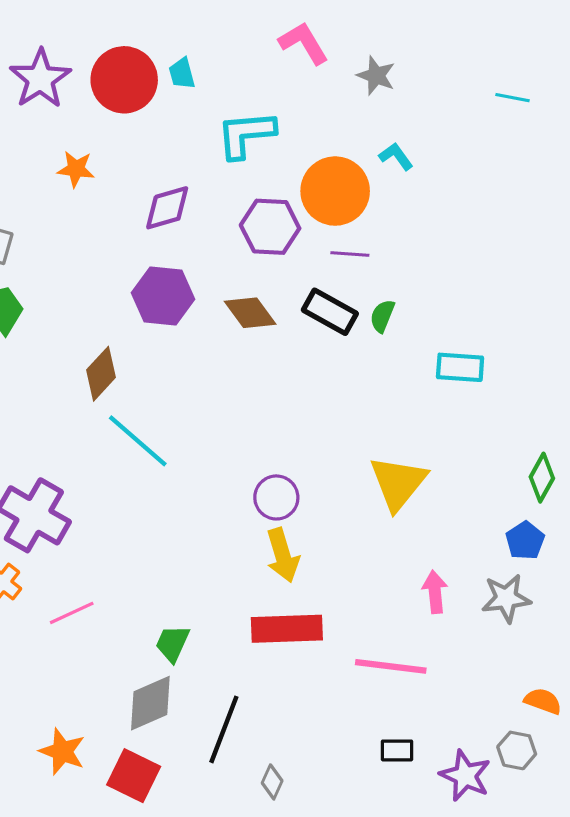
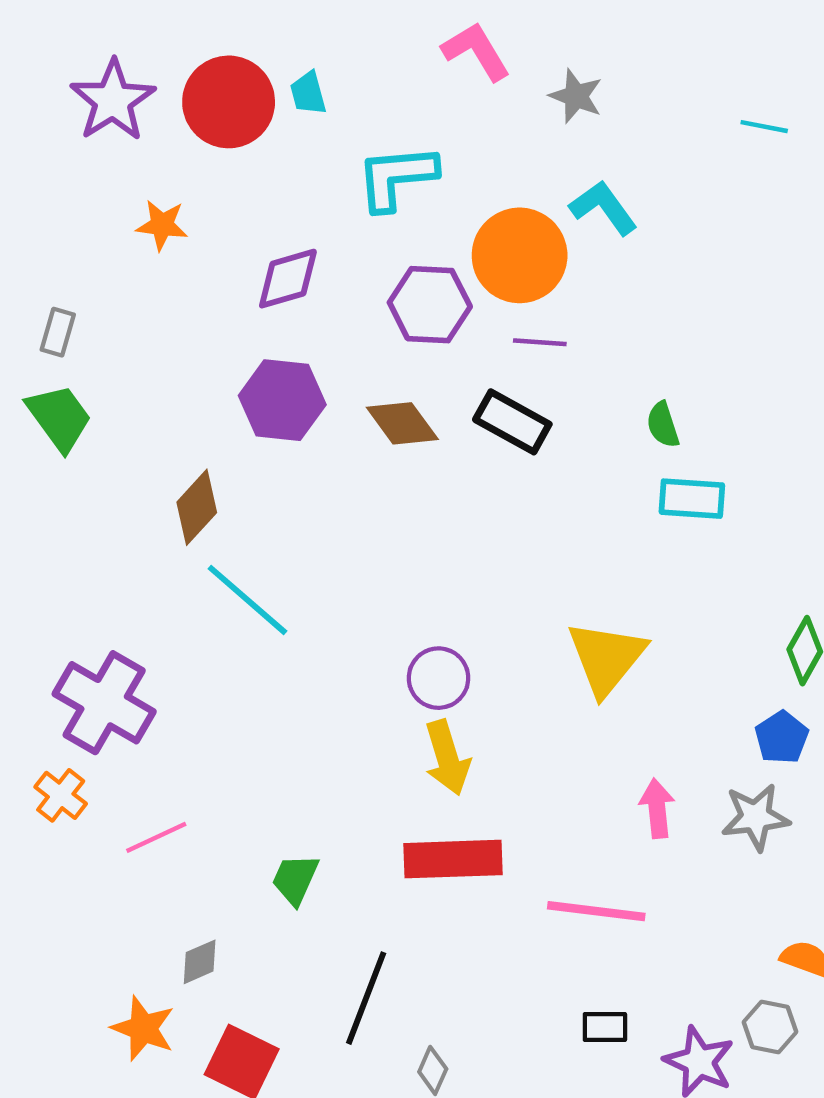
cyan L-shape: (396, 156) -> (604, 208), size x1.4
green semicircle: (382, 316) -> (663, 425), moved, turned -40
gray diamond: (150, 703) -> (200, 962), moved, size x0.6

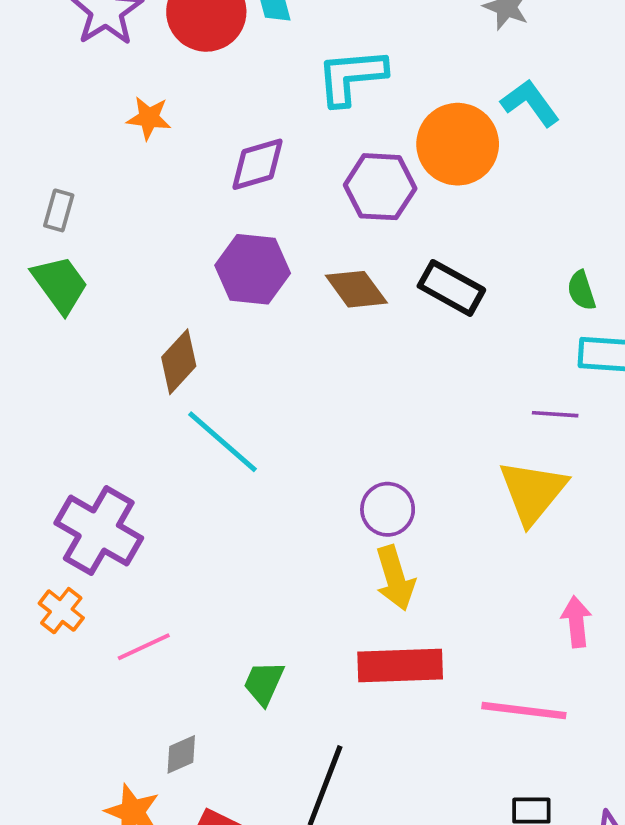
purple line: (540, 342) -> (555, 414), moved

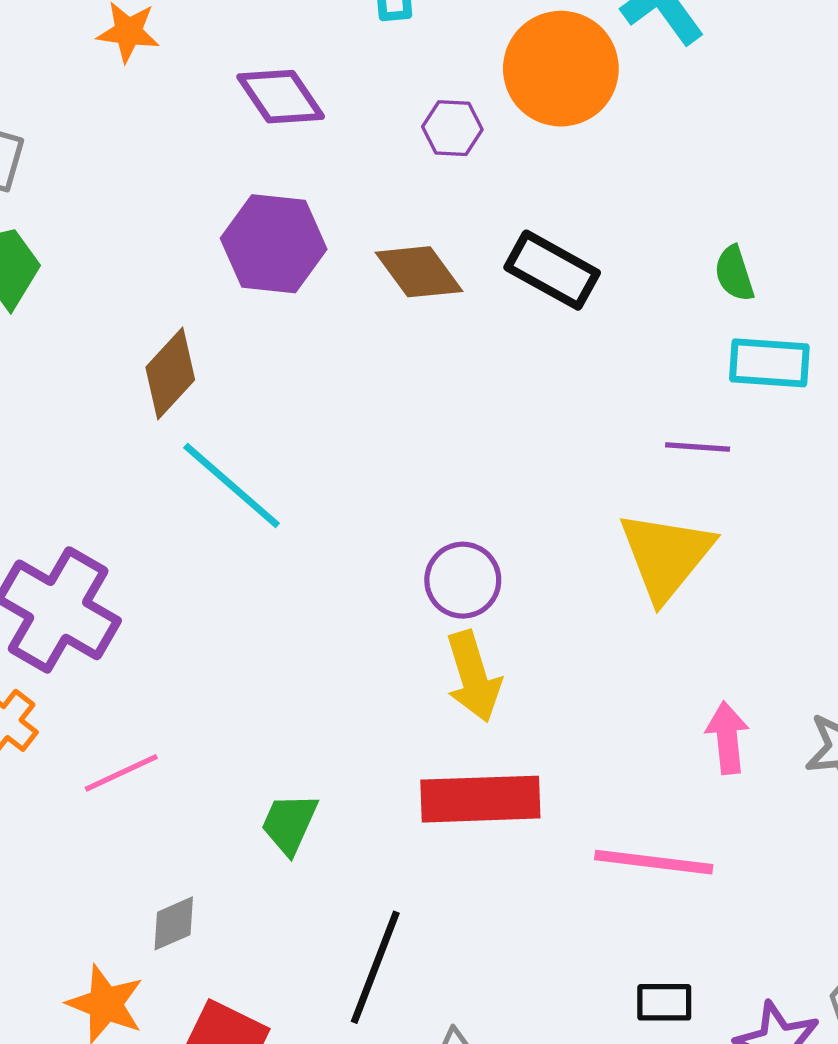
purple diamond: (258, 164) -> (281, 97), turned 72
purple hexagon: (380, 187) -> (452, 128), size x0.6

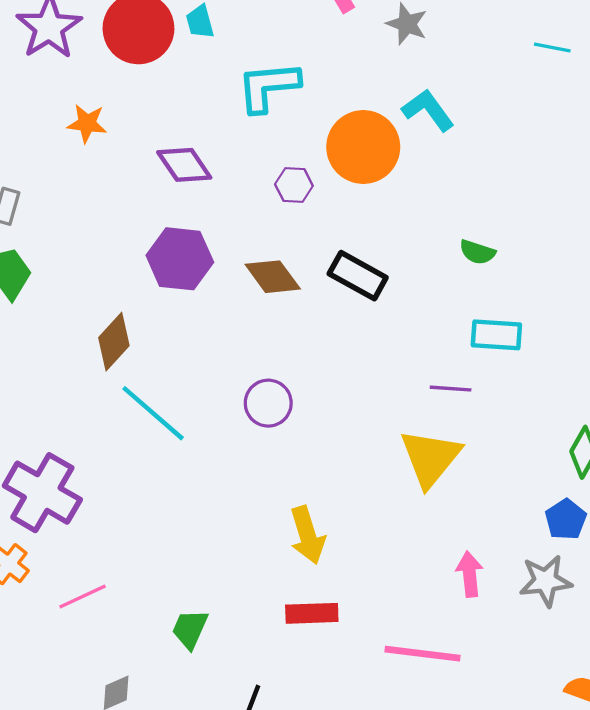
green semicircle: (734, 274) -> (477, 252), moved, turned -54
purple circle: (463, 580) -> (268, 403), moved
red rectangle: (480, 799) -> (312, 613), size x0.7

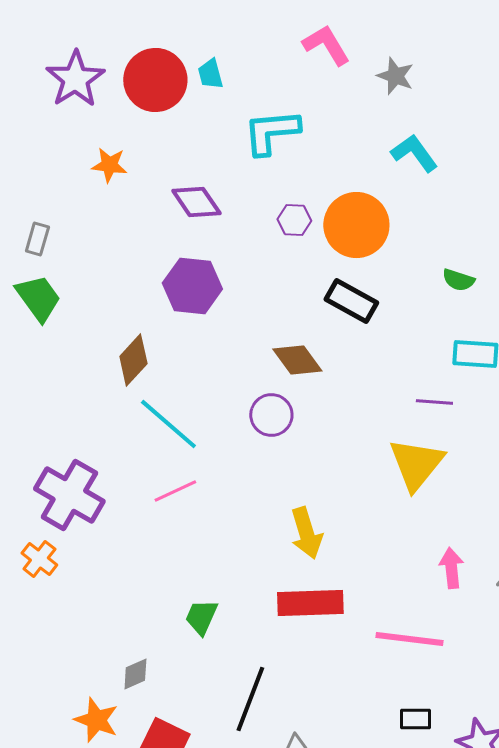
orange circle: (363, 147) -> (356, 225), moved
brown diamond: (273, 277) -> (297, 360), moved
pink line: (83, 597) -> (175, 491), moved
red rectangle: (312, 613) -> (310, 603), size x1.4

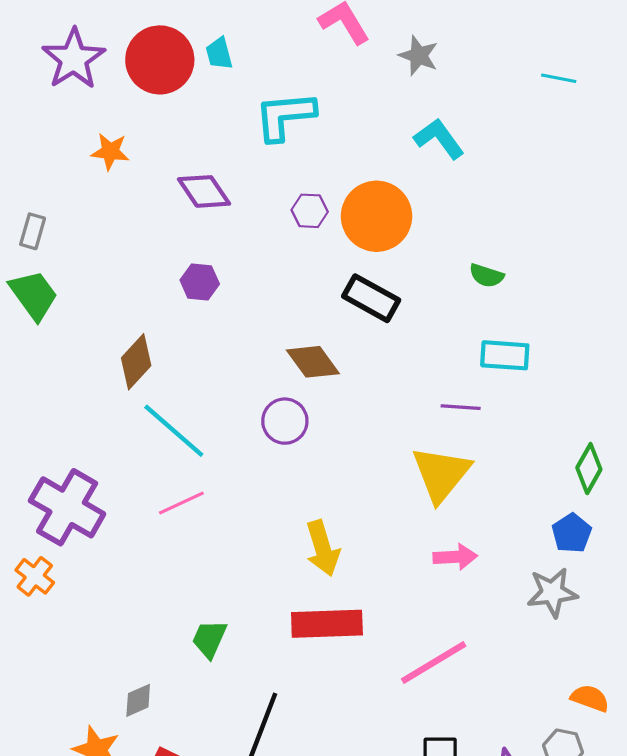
purple hexagon: (192, 286) -> (200, 282), size x0.6
pink arrow: (451, 568) -> (455, 557), moved, turned 93
pink line: (409, 639) -> (434, 663), turned -38

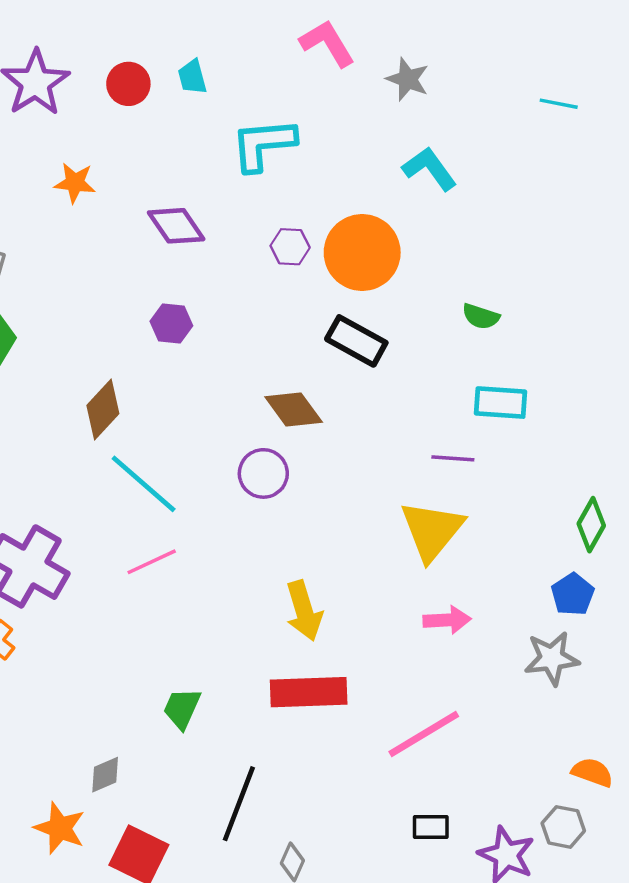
red circle: (160, 60) -> (128, 84), size x0.6

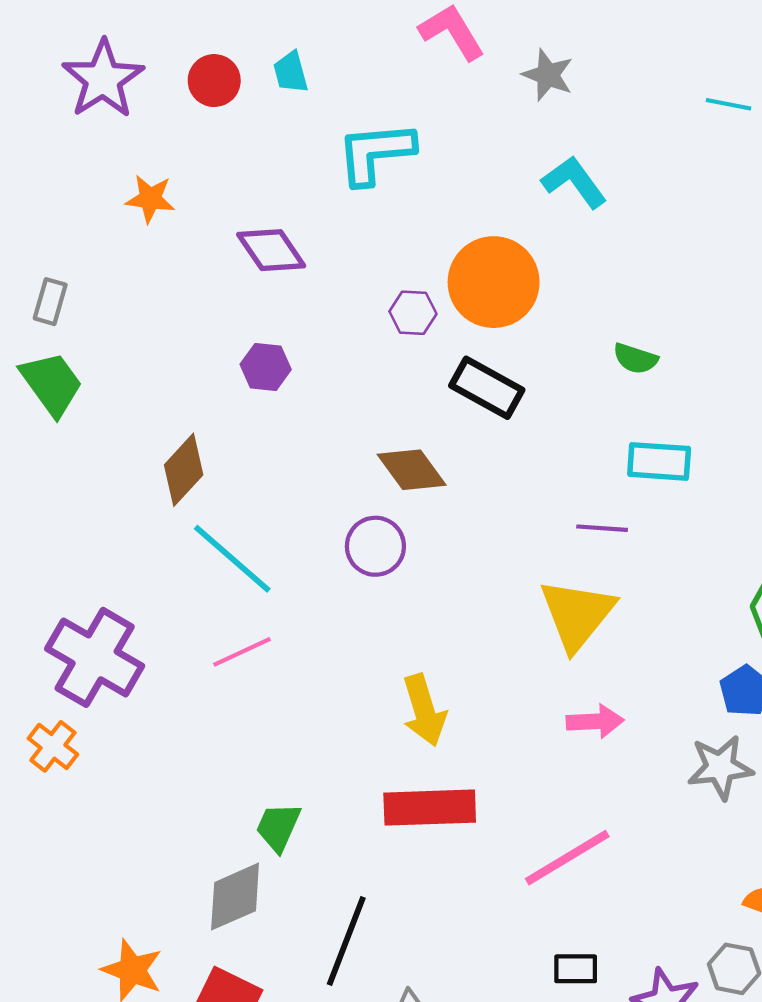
purple hexagon: (290, 247) -> (413, 313), moved
gray diamond: (105, 775) -> (235, 897), moved, size x1.6

